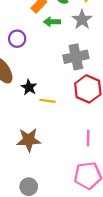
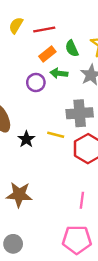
purple circle: (17, 39) -> (36, 82), moved
yellow line: (47, 101) -> (56, 135), moved

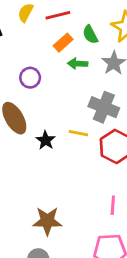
purple circle: (36, 82) -> (30, 78), moved
gray cross: (80, 113) -> (104, 107), turned 30
brown star: (19, 195) -> (47, 221), moved

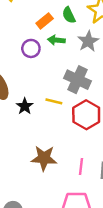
purple circle: (30, 78) -> (31, 48), moved
brown star: (47, 221) -> (44, 158), moved

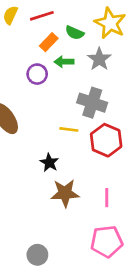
green semicircle: (69, 15) -> (75, 33), turned -35
black star: (25, 106) -> (49, 163), moved

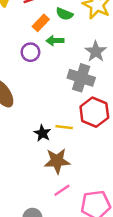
gray star: (99, 59) -> (96, 52), moved
yellow line: (69, 129) -> (64, 127), moved
pink line: (107, 198) -> (62, 190), moved, turned 56

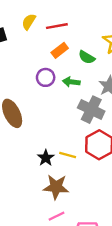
green semicircle: (64, 14) -> (87, 57), moved
green arrow: (55, 41) -> (71, 82), moved

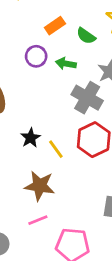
yellow line: (68, 155) -> (56, 149), turned 35
black star: (46, 158) -> (31, 138), moved

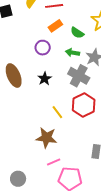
green arrow: (66, 64) -> (72, 53), moved
black star: (31, 138) -> (45, 79), moved
pink line: (38, 220) -> (54, 162), moved

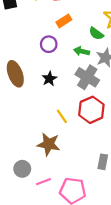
green semicircle: (77, 33) -> (96, 34), moved
pink line: (54, 162) -> (43, 182), moved
gray circle: (18, 179) -> (22, 169), moved

